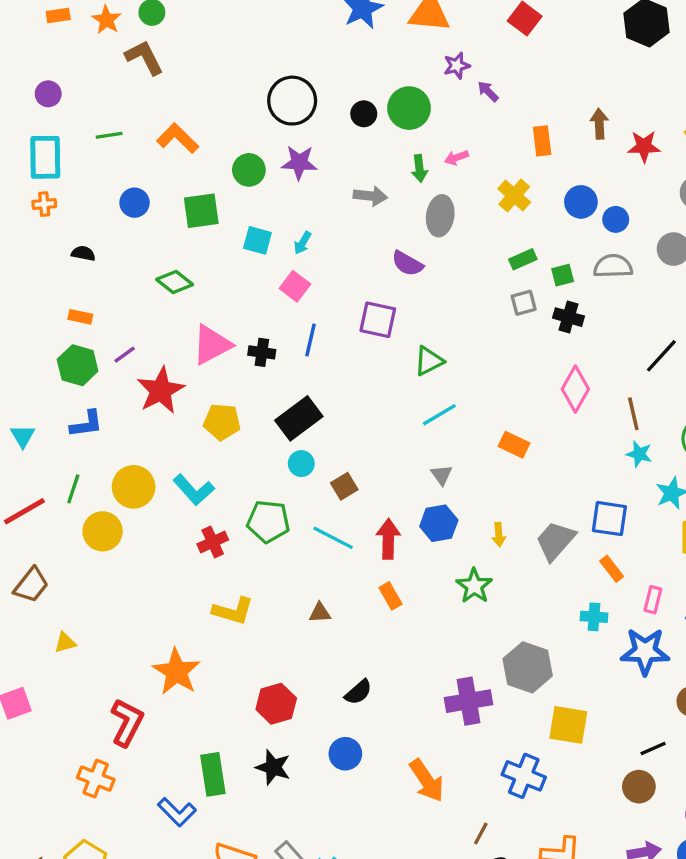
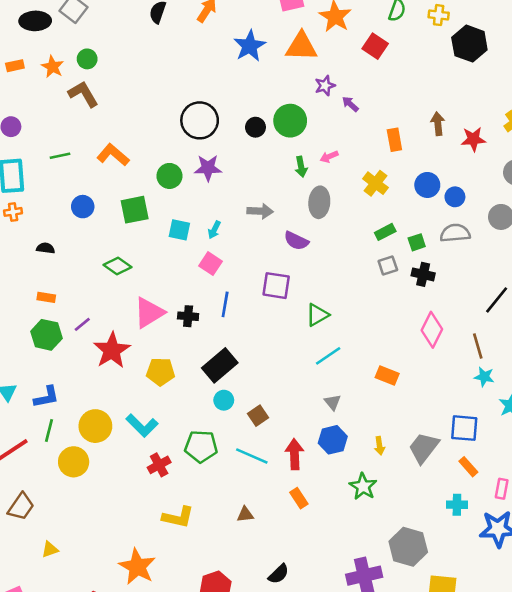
gray arrow: (370, 196) -> (260, 211), moved
blue L-shape: (86, 424) -> (46, 397), moved

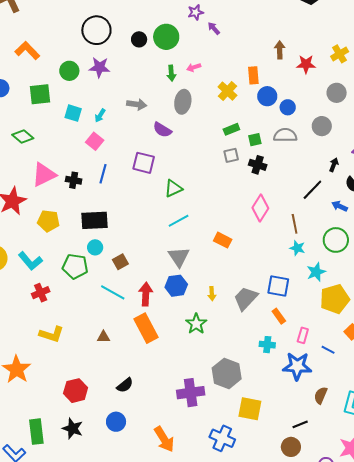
orange rectangle: (394, 140) -> (253, 75), moved
black rectangle: (220, 365) -> (95, 220), turned 32
gray triangle: (333, 402) -> (179, 257), size x1.6
green pentagon: (201, 446) -> (75, 266), moved
orange rectangle: (299, 498) -> (146, 328), size x1.8

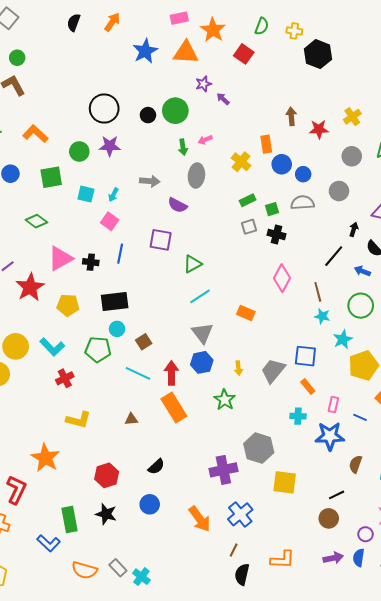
blue cross: (222, 438) -> (240, 514), moved, turned 30

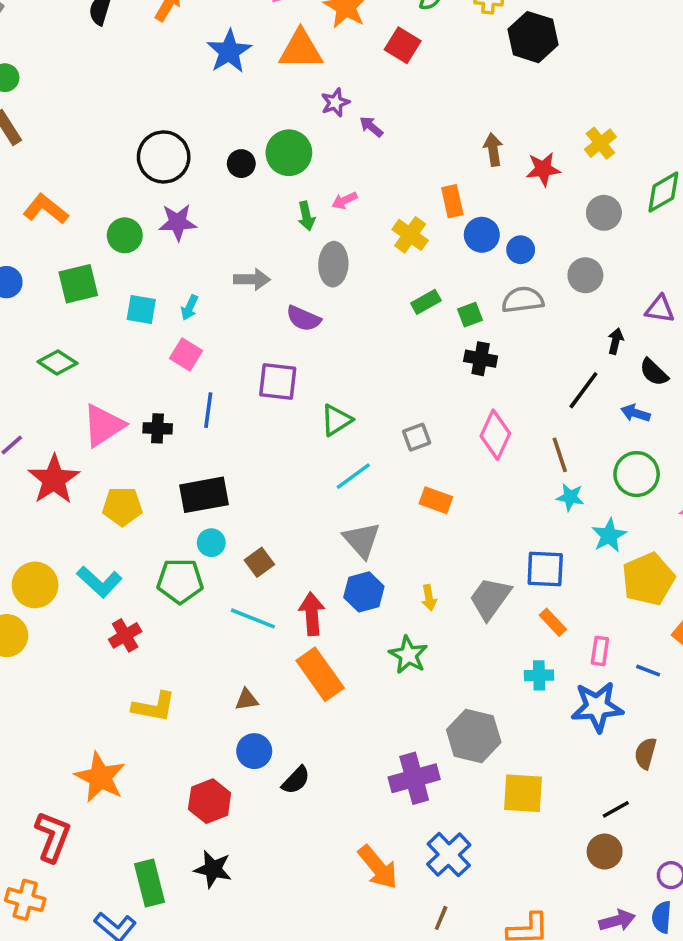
gray square: (249, 227) -> (417, 437), moved
blue circle: (150, 504) -> (254, 751), moved

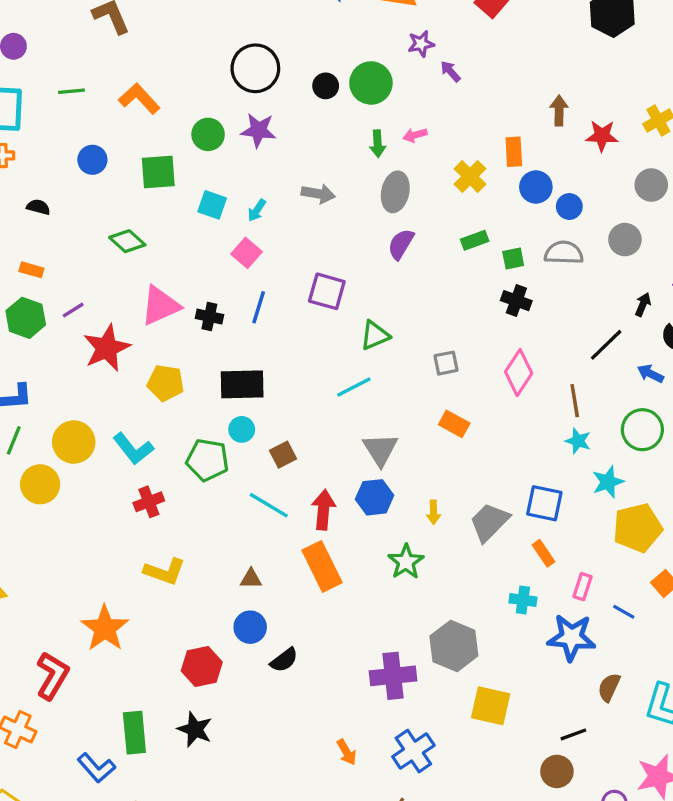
purple semicircle: (303, 318) -> (401, 244), moved, turned 88
cyan line: (353, 476) -> (354, 387), moved
orange arrow: (378, 867) -> (347, 752), size x0.6

